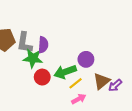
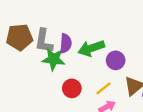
green arrow: (65, 72) -> (91, 48), moved
red circle: (42, 77) -> (72, 88), moved

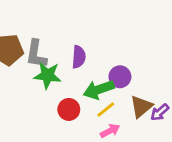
purple semicircle: (66, 43) -> (79, 57), moved
green arrow: (91, 48) -> (99, 90), moved

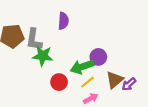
purple semicircle: (79, 57) -> (63, 21), moved

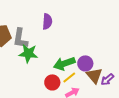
purple circle: (98, 57) -> (85, 63), moved
brown triangle: (115, 80) -> (94, 75), turned -30
red circle: (59, 82) -> (52, 82), moved

